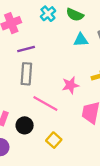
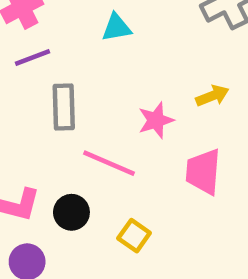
cyan triangle: (81, 40) -> (116, 28), moved
purple line: (26, 49) -> (32, 58), moved

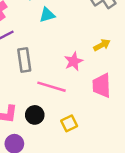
yellow square: (134, 236) -> (69, 123), turned 35

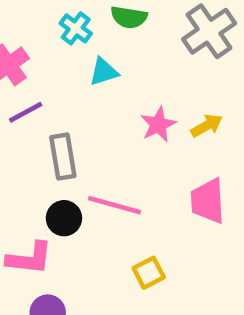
pink star: (74, 61) -> (158, 125), moved
black circle: (35, 115) -> (64, 218), moved

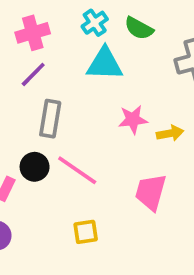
cyan triangle: (104, 72) -> (105, 64), size x1.5
purple line: (26, 112) -> (33, 74), turned -36

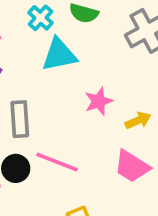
yellow arrow: (170, 133) -> (138, 121), moved
pink trapezoid: (151, 192) -> (132, 166), turned -60

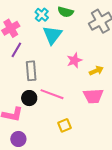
cyan triangle: (59, 55) -> (52, 35), turned -40
pink trapezoid: (132, 166) -> (93, 96), turned -35

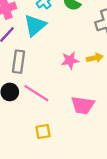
cyan triangle: (52, 35) -> (35, 25), moved
yellow arrow: (96, 71) -> (95, 58), moved

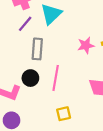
pink line: (36, 93) -> (56, 78), turned 70

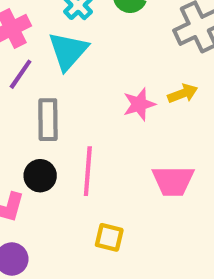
yellow square: (64, 114) -> (109, 237), turned 32

